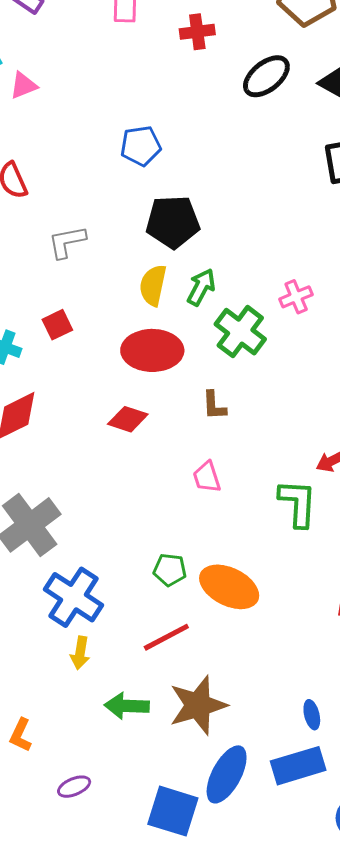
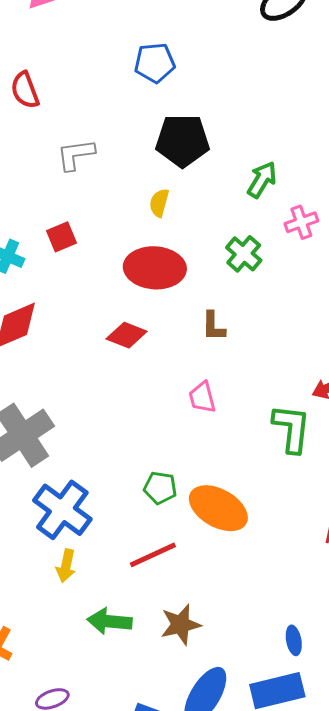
yellow semicircle: (153, 285) -> (159, 203), size x0.7
green arrow: (201, 287) -> (262, 180), moved
green cross: (240, 332) -> (244, 254), size x0.7
brown star: (198, 705) -> (181, 625), size x0.7

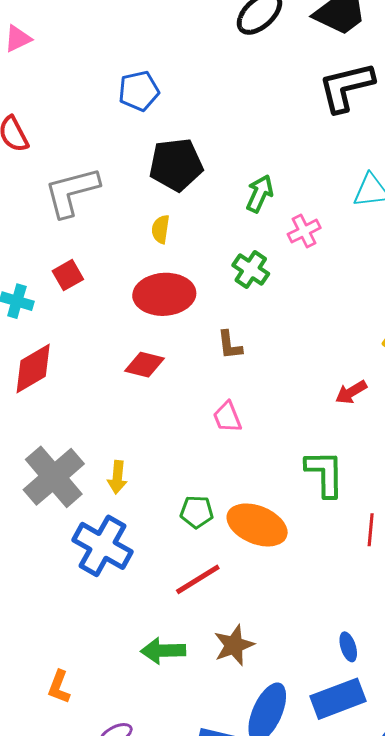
gray L-shape: (76, 155) -> (72, 192), size x1.5
green L-shape: (292, 428) -> (325, 473), moved
yellow arrow: (66, 566) -> (117, 477), moved

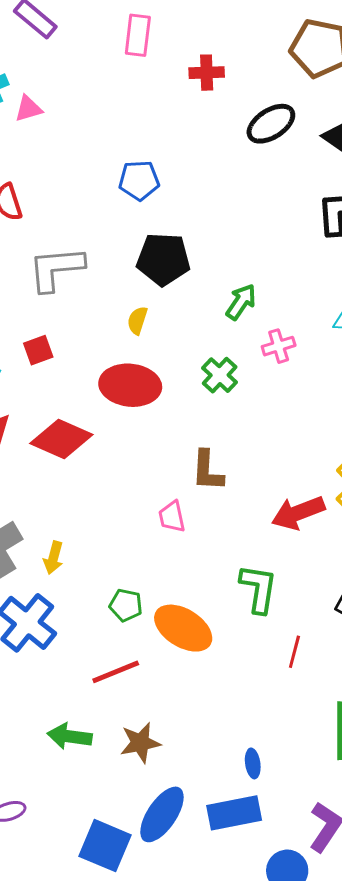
brown L-shape: (230, 345) -> (207, 471), moved, size x1.4
red diamond: (145, 365) -> (61, 439), moved, size x1.5
red arrow: (351, 392) -> (298, 513), size x1.6

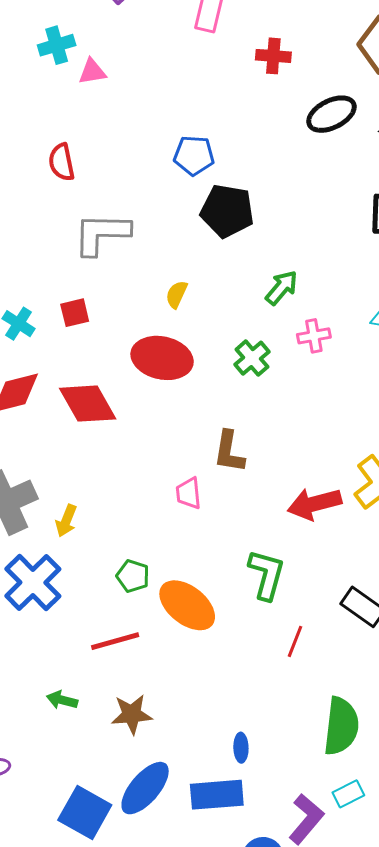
black pentagon: (163, 259) -> (227, 211), moved
red diamond: (61, 439) -> (88, 404), turned 30
green arrow: (70, 736) -> (62, 700), size x0.7

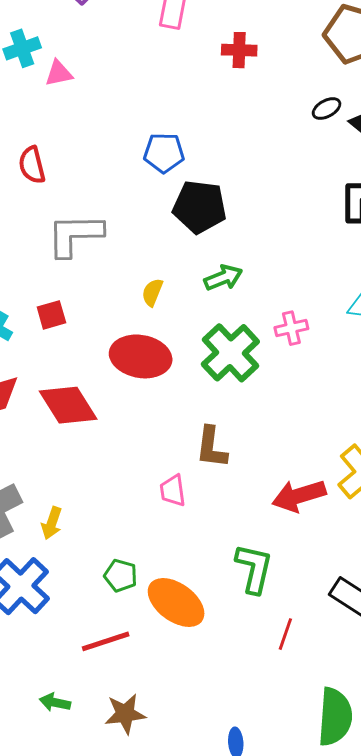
black ellipse: (331, 114) -> (327, 109), moved, size x0.6
green arrow: (282, 288) -> (223, 278), moved, turned 30
green cross: (252, 358) -> (230, 353), size x1.6

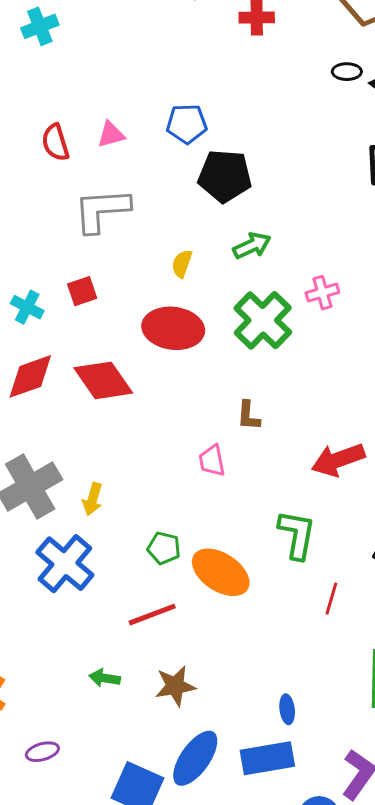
pink triangle: (59, 73) -> (111, 135), moved
black ellipse: (327, 109) -> (347, 72), turned 32
brown L-shape: (211, 447) -> (248, 416), size x0.7

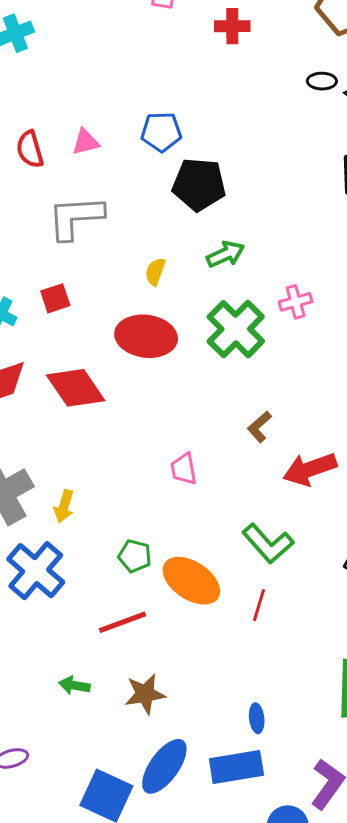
brown L-shape: (248, 416) -> (259, 427), moved, turned 44
green L-shape: (297, 535) -> (268, 544), turned 128
red line: (331, 599) -> (259, 605), moved

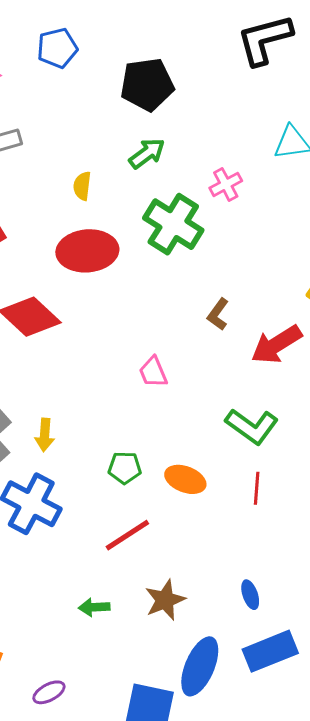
black pentagon: (199, 184) -> (147, 84), moved
orange ellipse: (191, 581) -> (185, 479), size x0.7
blue ellipse: (257, 718) -> (250, 595), moved

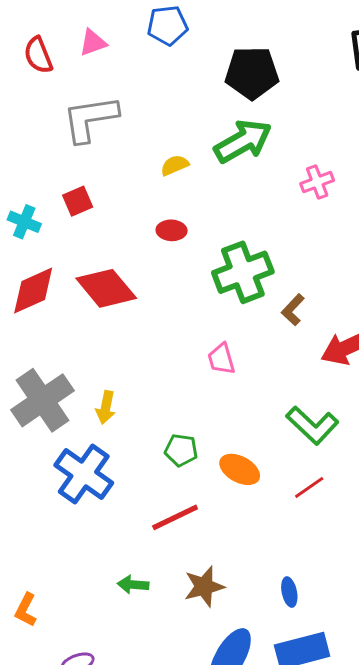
green arrow: (147, 153) -> (243, 141), size x1.5
yellow semicircle: (82, 186) -> (175, 165), turned 52
green cross: (173, 224) -> (243, 272), moved, turned 30
red ellipse: (87, 251) -> (172, 230), size x0.5
red line: (257, 488) -> (309, 487), turned 44

